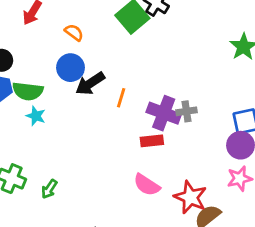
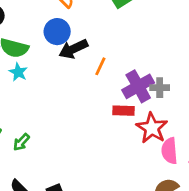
purple cross: (164, 113) -> (138, 86), turned 32
pink semicircle: (147, 185) -> (169, 151), moved, turned 45
red star: (190, 197) -> (152, 128), moved

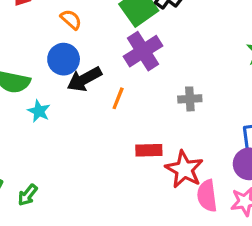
cyan star: (18, 72) -> (39, 111), moved
purple cross: (138, 86) -> (143, 51), moved
gray cross: (160, 88) -> (190, 99), moved

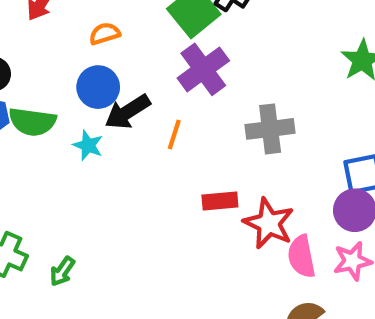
orange semicircle: (71, 20) -> (105, 34), turned -55
gray cross: (190, 99) -> (270, 129), size x1.5
cyan star: (39, 111) -> (88, 145), moved

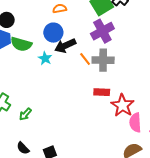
gray cross: (270, 129) -> (103, 60), moved
orange line: (174, 134) -> (85, 59), turned -64

